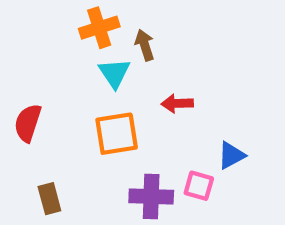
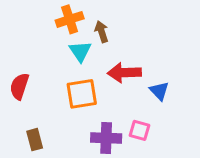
red arrow: (177, 103) -> (124, 73), size x1.5
blue triangle: (231, 155) -> (159, 91), moved, turned -45

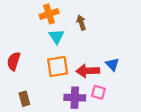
brown arrow: (102, 32) -> (81, 23), moved
red arrow: (124, 73) -> (88, 71), moved

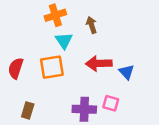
orange square: (58, 67) -> (52, 67), moved
red arrow: (88, 71) -> (99, 63), moved
brown rectangle: (24, 99) -> (28, 110), turned 32

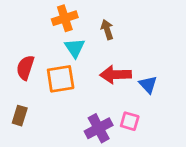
red semicircle: (16, 68) -> (25, 68), moved
purple cross: (84, 109) -> (99, 128), turned -30
brown rectangle: (28, 110) -> (20, 116), moved

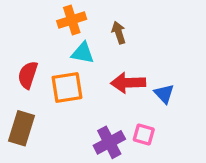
cyan triangle: (75, 48) -> (83, 53), turned -45
brown rectangle: (20, 116) -> (22, 128), size x1.5

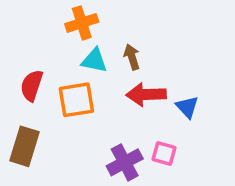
brown arrow: (119, 33) -> (132, 57), moved

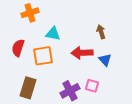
orange cross: (82, 23) -> (30, 13), moved
brown arrow: (132, 57) -> (101, 32), moved
brown rectangle: (25, 146) -> (28, 88), moved

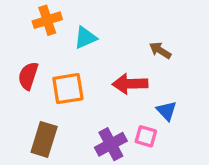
brown arrow: (101, 32) -> (160, 50), turned -40
cyan triangle: (53, 34) -> (85, 38), moved, turned -35
blue triangle: (105, 60) -> (167, 111), moved

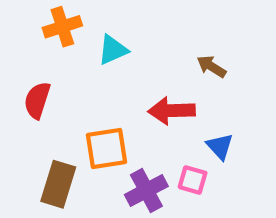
orange square: (68, 89) -> (107, 148), moved

